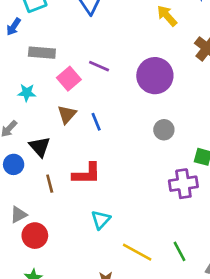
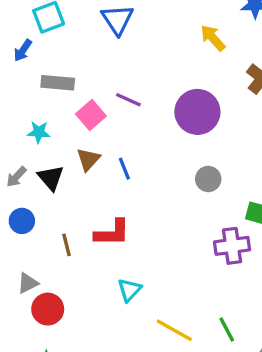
black triangle: (40, 147) -> (51, 178), moved

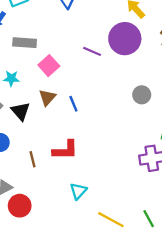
purple line: (128, 100) -> (92, 51), moved
purple circle: (197, 112) -> (125, 39), moved
gray circle: (208, 179) -> (142, 95), moved

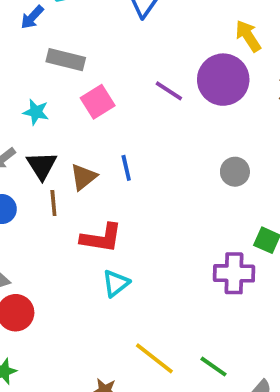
brown triangle: (47, 97) -> (83, 177), moved
brown line: (33, 159) -> (53, 203), moved
cyan triangle: (78, 191) -> (116, 283), moved
green line: (149, 219) -> (214, 367), turned -36

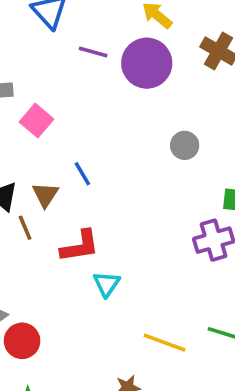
purple line: (169, 91) -> (93, 52), moved

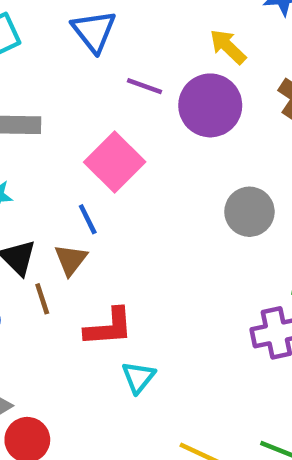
pink square: (36, 121) -> (115, 162), moved, size x1.4
gray circle: (185, 145) -> (249, 212), size x1.4
blue line: (82, 174) -> (88, 219), moved

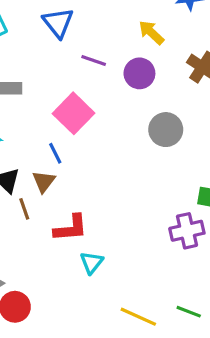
purple circle: (210, 105) -> (139, 73), size x0.7
gray circle: (249, 212) -> (166, 130), moved

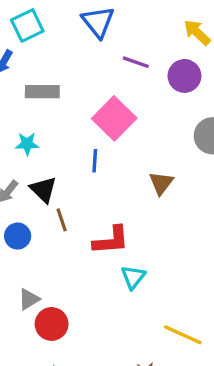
blue line: (55, 153) -> (95, 161), turned 30
brown triangle: (44, 181) -> (161, 183), moved

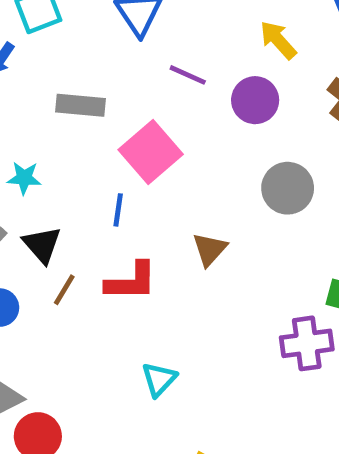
gray rectangle: (42, 92) -> (81, 105), moved
brown line: (62, 220) -> (64, 290), turned 45
red L-shape: (111, 240) -> (131, 282), moved

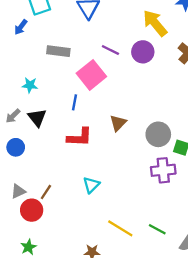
yellow arrow: (278, 40) -> (155, 23), size x1.4
purple line: (188, 75) -> (110, 50), moved
gray circle: (288, 188) -> (158, 134), moved
brown line: (64, 290) -> (46, 192), moved

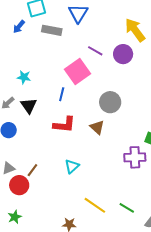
gray rectangle: (58, 51) -> (52, 30), moved
brown triangle: (118, 123) -> (97, 127), moved, turned -35
gray circle: (158, 134) -> (110, 102), moved

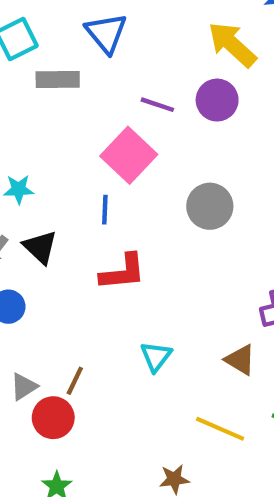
brown triangle: (97, 127) -> (240, 360), moved

